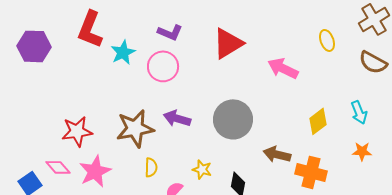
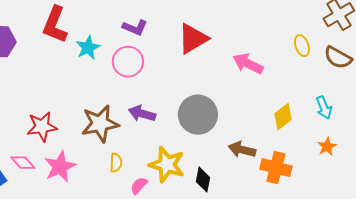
yellow ellipse: (327, 40) -> (302, 46), moved
orange star: (362, 151) -> (327, 147), turned -30
yellow star: (202, 169) -> (167, 165), size x1.8

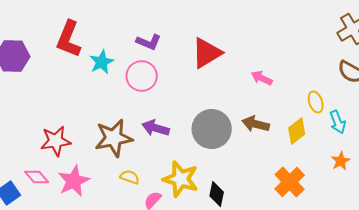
yellow ellipse: (302, 46) -> (316, 102), moved
pink arrow: (248, 64) -> (262, 78), size x0.7
brown arrow: (242, 150) -> (256, 124), moved
yellow semicircle: (116, 163) -> (130, 177), turned -72
orange cross: (276, 168) -> (290, 182), turned 32

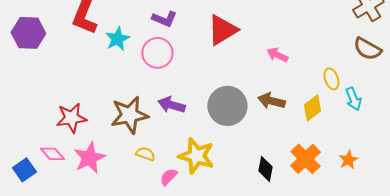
orange star: (341, 161) -> (348, 160), moved
black diamond: (217, 194) -> (265, 169), moved

